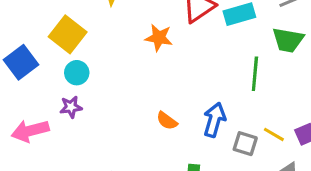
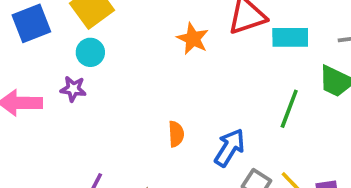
orange semicircle: (167, 121) -> (176, 134), turned -145

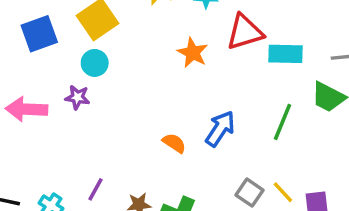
orange semicircle: (176, 134) -> (174, 143), turned -55
blue arrow: (230, 148) -> (220, 129), moved

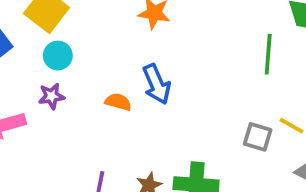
blue arrow: (220, 129) -> (157, 84), moved, turned 141
orange semicircle: (174, 143) -> (118, 102), moved

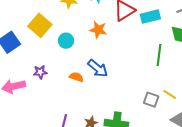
cyan circle: (58, 56) -> (66, 41), moved
blue arrow: (157, 84) -> (98, 68), turned -30

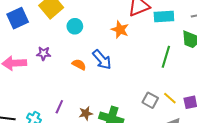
orange star: (98, 30) -> (120, 30), moved

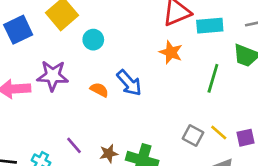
orange star: (120, 30) -> (171, 52), moved
purple star: (44, 53) -> (53, 76), size x1.6
purple line: (59, 107) -> (74, 145), turned -64

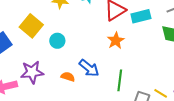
orange star: (171, 52) -> (116, 41), turned 30
green line: (213, 78) -> (120, 80), moved

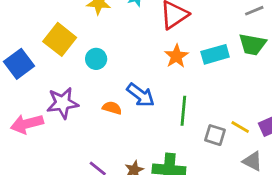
cyan rectangle: (141, 16) -> (215, 54), moved

